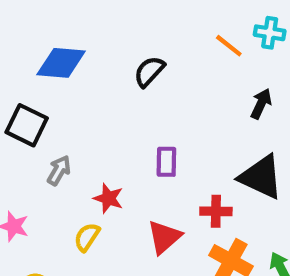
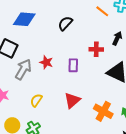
gray arrow: (59, 170) -> (23, 69), size x1.5
red star: (108, 198) -> (46, 62), moved
red cross: (216, 211) -> (96, 49), moved

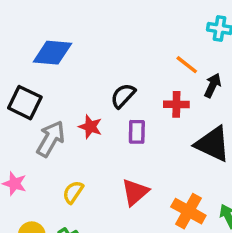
orange line: (102, 11) -> (187, 65), moved
black semicircle: (65, 23) -> (123, 96), moved

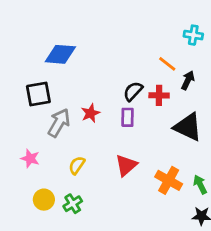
black semicircle: (123, 96) -> (133, 91), moved
black square: (25, 103) -> (38, 94), turned -36
red star: (90, 127) -> (90, 113), turned 30

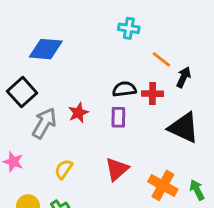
cyan cross: (193, 35) -> (129, 28), moved
black semicircle: (133, 91) -> (124, 89), turned 40
black square: (38, 94) -> (22, 92), turned -32

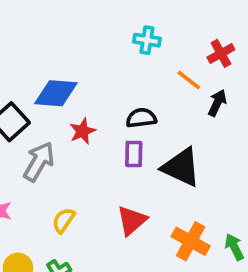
blue diamond: (46, 49) -> (56, 93), moved
red cross: (152, 94) -> (221, 53), moved, turned -30
red star: (78, 113) -> (82, 131), moved
black triangle: (184, 128) -> (181, 167), moved

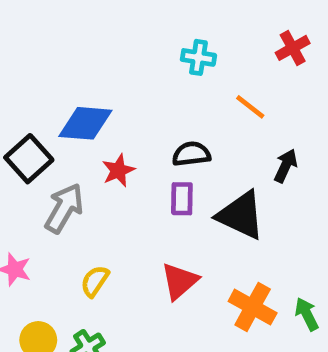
red cross: (221, 53) -> (293, 48), moved
black arrow: (217, 103) -> (286, 166), moved

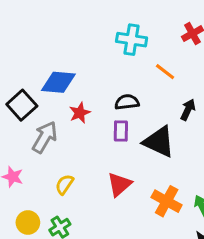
cyan cross: (198, 57) -> (132, 40), size x1.4

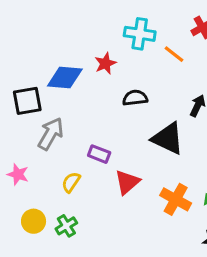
orange line: (165, 72) -> (174, 54), moved
black square: (22, 105) -> (27, 101), turned 32
red star: (80, 113) -> (105, 63), moved
purple rectangle: (121, 131) -> (99, 154), moved, turned -70

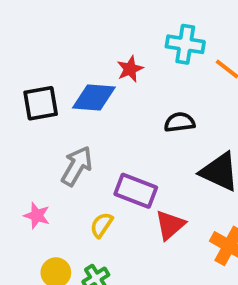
red star: (105, 63) -> (130, 69), moved
black square: (27, 101) -> (41, 103), moved
purple rectangle: (99, 154) -> (136, 191), size x1.5

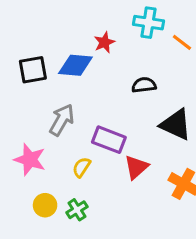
pink star: (37, 215) -> (30, 160), size x1.5

